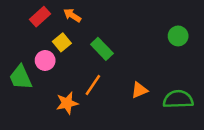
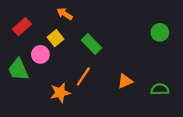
red rectangle: (40, 17) -> (22, 27), moved
green semicircle: (178, 99) -> (160, 89), size x0.7

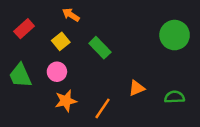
green circle: (160, 32) -> (175, 35), size x1.5
pink circle: (40, 54) -> (57, 72), moved
orange line: (83, 76) -> (102, 108), moved

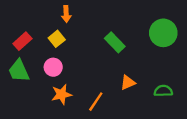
orange arrow: (71, 15) -> (66, 14), turned -126
red rectangle: (24, 29) -> (22, 41), moved
green rectangle: (100, 48) -> (115, 42), moved

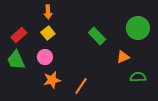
orange arrow: (66, 14) -> (48, 12), moved
orange triangle: (128, 83) -> (123, 57), moved

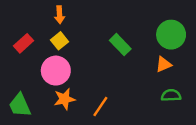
pink circle: (45, 57) -> (56, 71), size x1.5
orange triangle: (123, 57) -> (164, 64), moved
green trapezoid: (16, 60) -> (20, 105), moved

